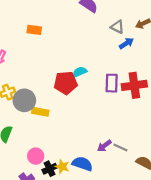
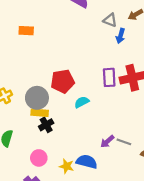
blue arrow: (126, 43) -> (121, 36), turned 144
cyan semicircle: (80, 72) -> (82, 102), moved
gray circle: (24, 100) -> (37, 98), moved
black cross: (50, 169) -> (46, 125), moved

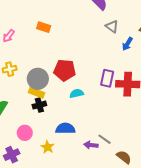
gray triangle: (110, 20) -> (112, 26), moved
orange rectangle: (26, 31) -> (44, 27), moved
purple arrow: (107, 141) -> (91, 145), moved, turned 32
blue semicircle: (87, 162) -> (65, 129), moved, turned -30

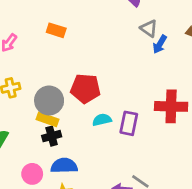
blue arrow: (127, 44) -> (160, 44), moved
purple rectangle: (107, 78) -> (129, 123), moved
blue semicircle: (65, 129) -> (64, 166), moved

